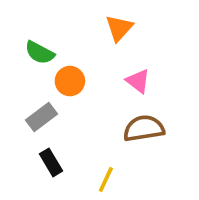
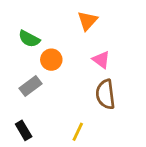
brown semicircle: (144, 128) -> (105, 94), turned -88
black rectangle: (51, 162) -> (24, 130), moved

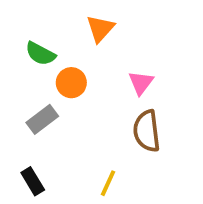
orange triangle: (87, 21) -> (100, 29), moved
pink triangle: (101, 60) -> (141, 83), turned 30

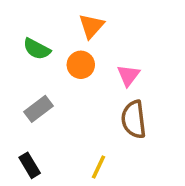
orange circle: (71, 83) -> (81, 65), moved

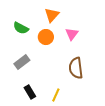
pink triangle: (128, 75) -> (72, 34), moved
black rectangle: (30, 165) -> (30, 92), moved

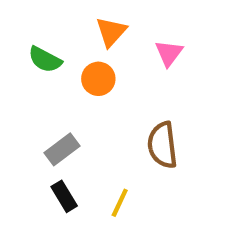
pink triangle: (72, 34) -> (169, 53), moved
gray rectangle: (22, 62) -> (62, 149), moved

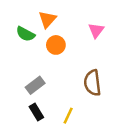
orange triangle: (111, 32) -> (47, 19), moved

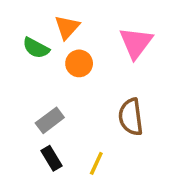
pink triangle: (96, 30) -> (136, 43), size x1.5

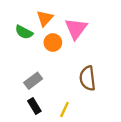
pink triangle: (136, 43) -> (76, 29), moved

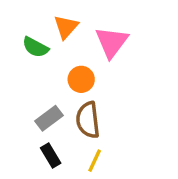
orange circle: (53, 43) -> (81, 79), moved
brown semicircle: (88, 78) -> (88, 120), moved

